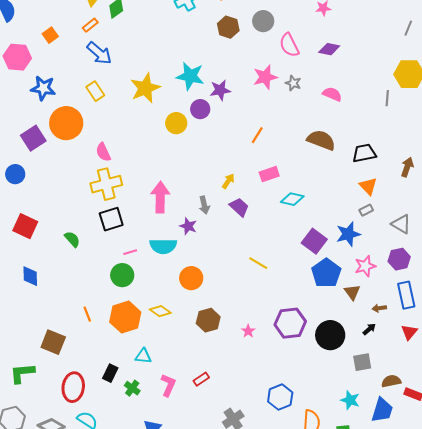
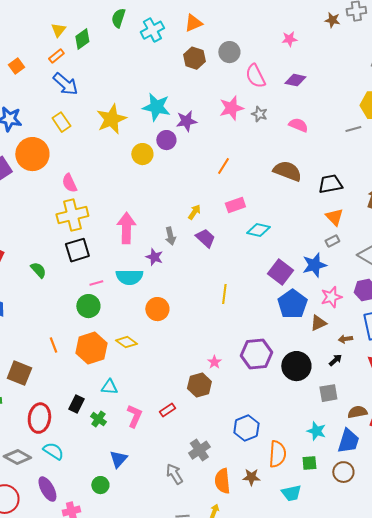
gray line: (387, 98) -> (353, 129), turned 70
yellow line: (258, 263) -> (224, 294), turned 66
brown triangle: (352, 292) -> (318, 323), turned 42
brown hexagon: (208, 320) -> (199, 385), moved

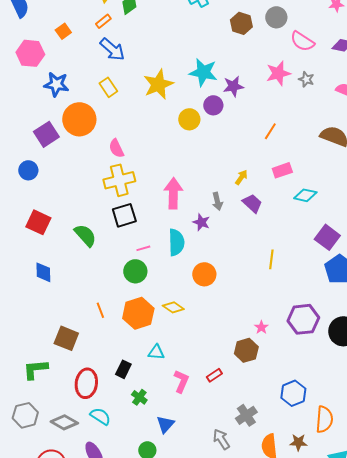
pink semicircle: (255, 76) -> (302, 41), turned -30
green semicircle: (38, 270) -> (85, 235), size x1.4
cyan semicircle: (129, 277) -> (176, 242), turned -92
green cross: (98, 419) -> (139, 397), moved

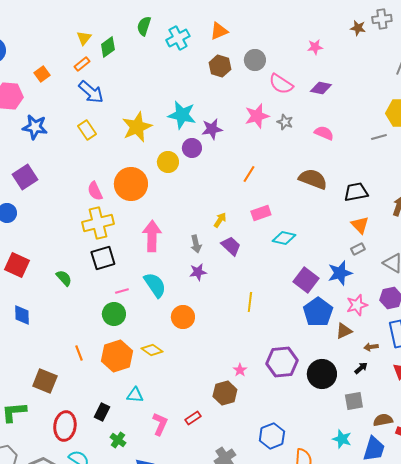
orange circle: (79, 119) -> (131, 184), moved
purple star: (201, 222) -> (198, 272), moved, turned -30
green semicircle: (85, 235) -> (64, 278), size x0.7
cyan semicircle: (176, 242) -> (155, 285), turned -32

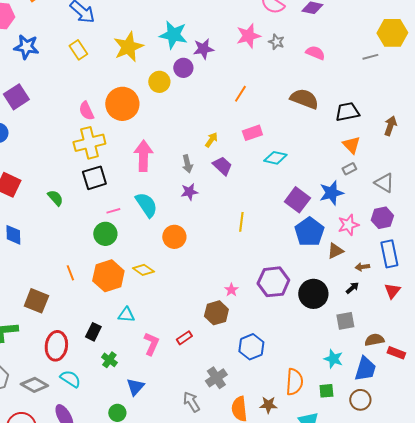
blue hexagon: (272, 436) -> (251, 347), moved

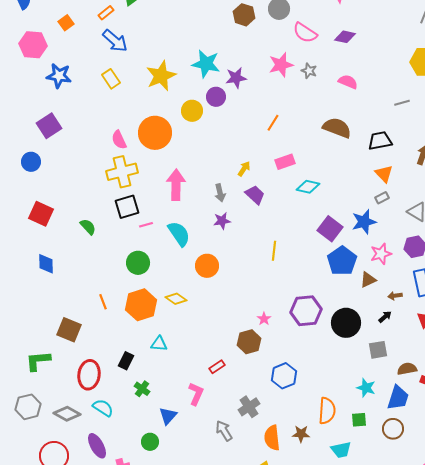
gray line: (370, 57) -> (402, 103), moved
pink line: (113, 211) -> (146, 225), moved
pink L-shape: (151, 344) -> (196, 394), moved

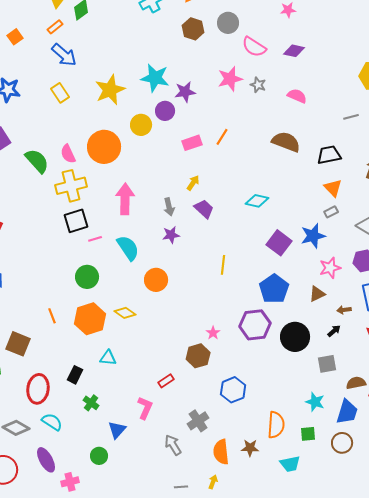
pink rectangle: (285, 162) -> (192, 143), moved
green semicircle: (88, 227) -> (37, 161), moved, size x1.5
blue pentagon: (342, 261) -> (274, 289), moved

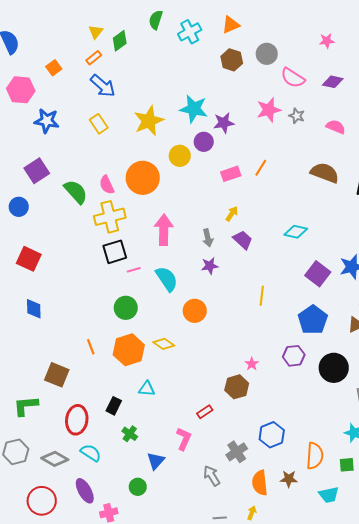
purple hexagon: (255, 325) -> (294, 356), size x0.7
blue hexagon: (233, 390) -> (272, 435), moved

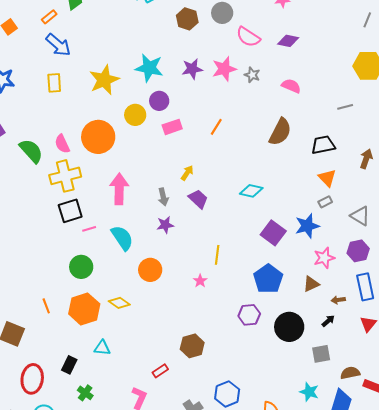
purple star: (224, 123) -> (192, 69), moved
yellow rectangle: (99, 124) -> (54, 83), turned 30
brown semicircle: (325, 173) -> (280, 132), turned 96
pink rectangle: (231, 174) -> (172, 127), moved
pink star: (252, 364) -> (200, 281), moved

